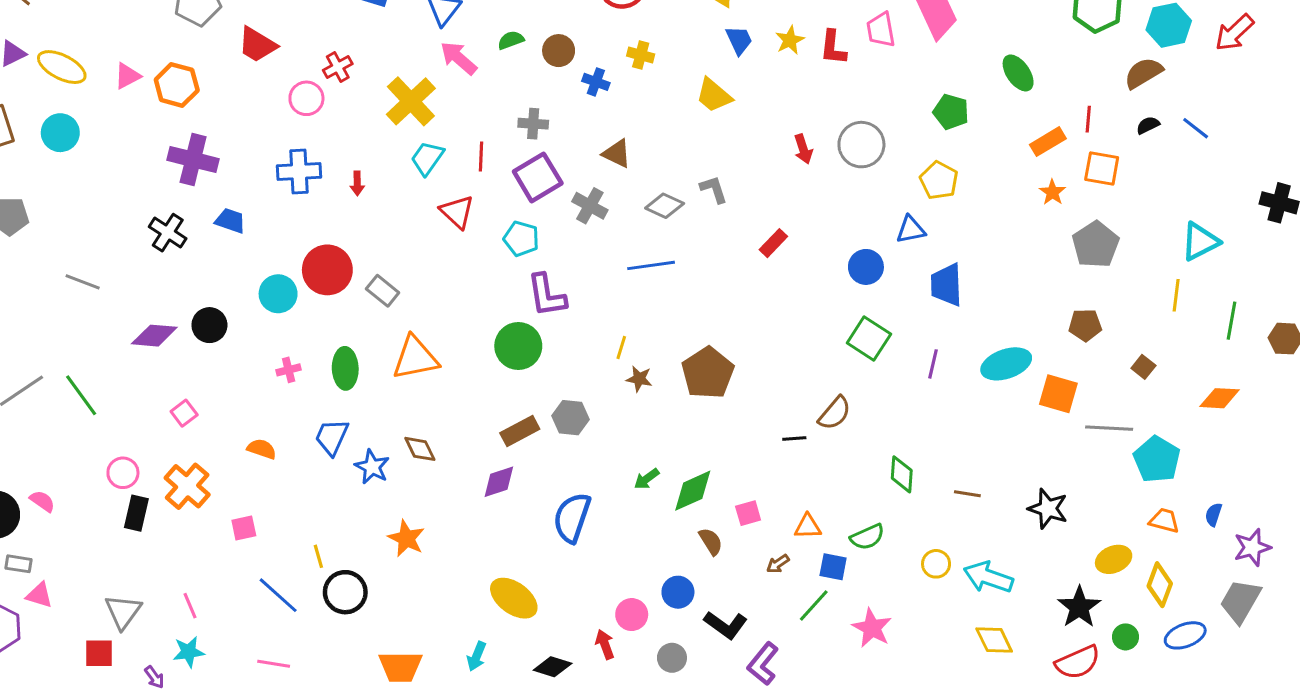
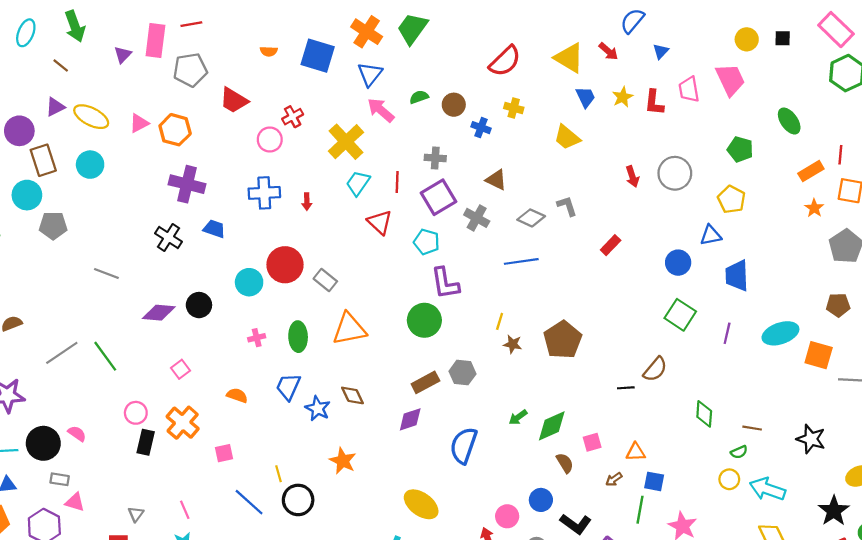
green semicircle: (867, 537) -> (739, 452), moved, size x0.7
green line: (814, 606) -> (640, 510), turned -32
gray triangle: (123, 612) -> (136, 514), size x0.6

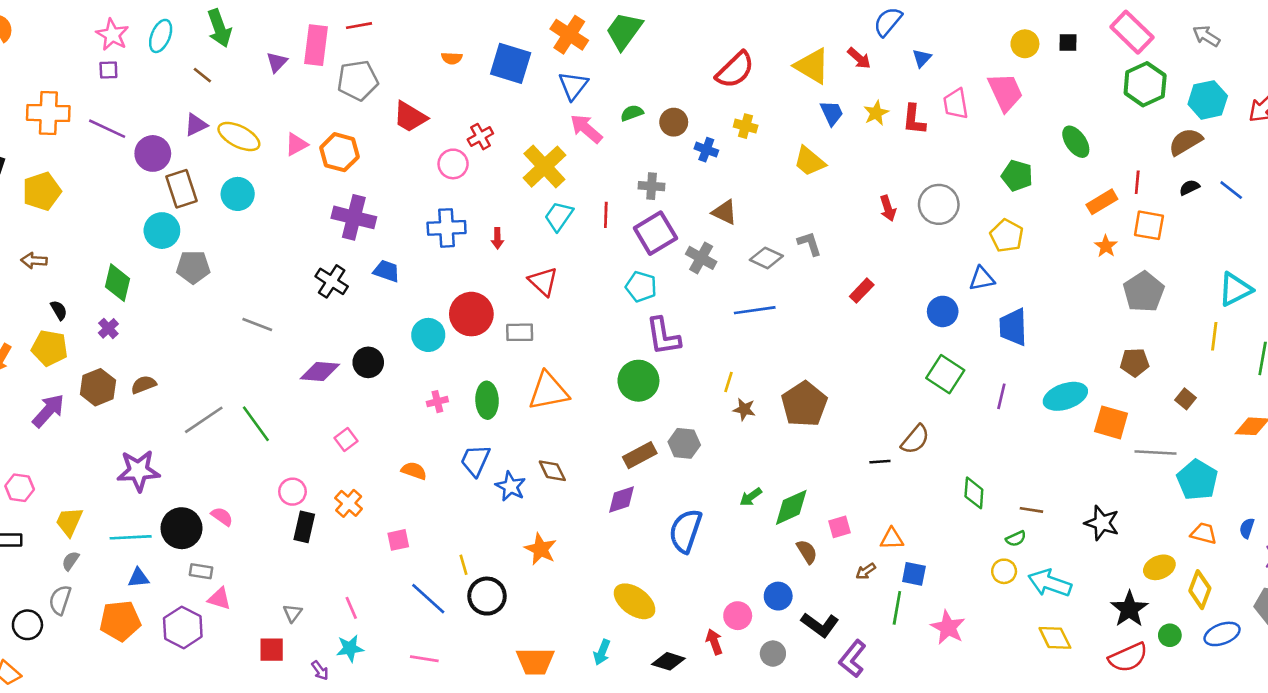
red triangle: (380, 222) -> (543, 281), moved
gray rectangle: (325, 280) -> (520, 332), turned -40
orange cross: (183, 423) -> (349, 503), size x0.7

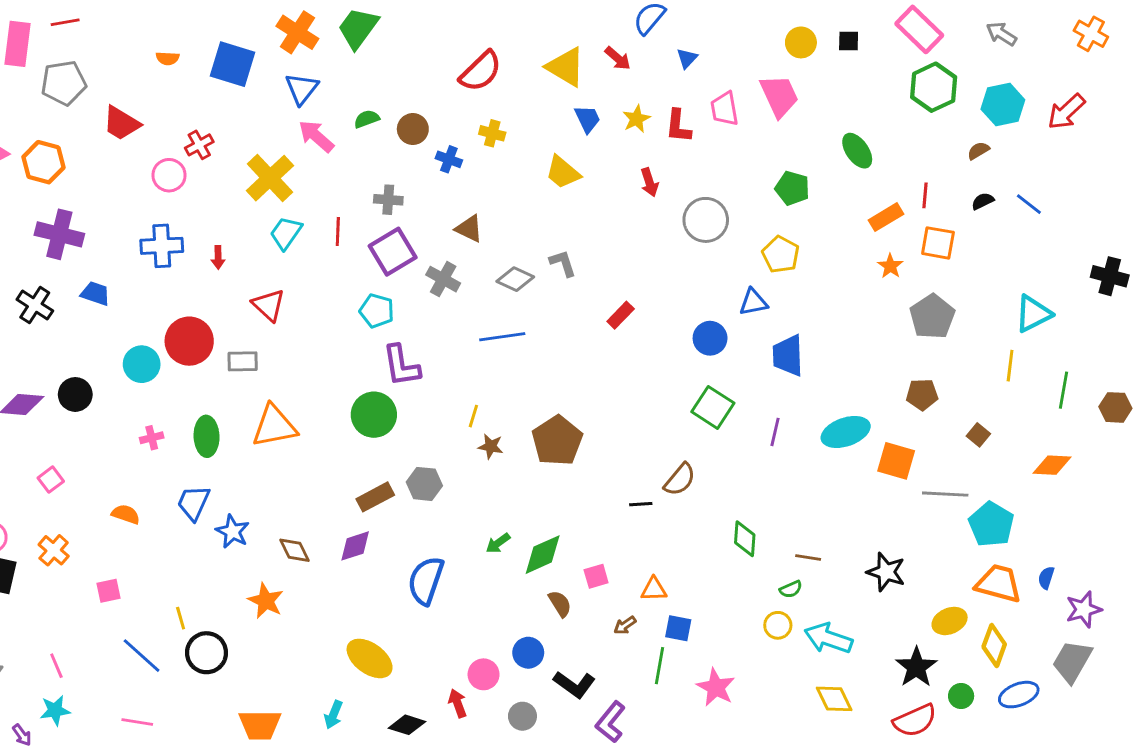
brown semicircle: (1185, 142) -> (978, 151), size x0.6
red arrow: (888, 208) -> (649, 182), moved
brown diamond: (552, 471) -> (295, 550), moved
orange trapezoid: (1204, 533) -> (999, 583), size x1.6

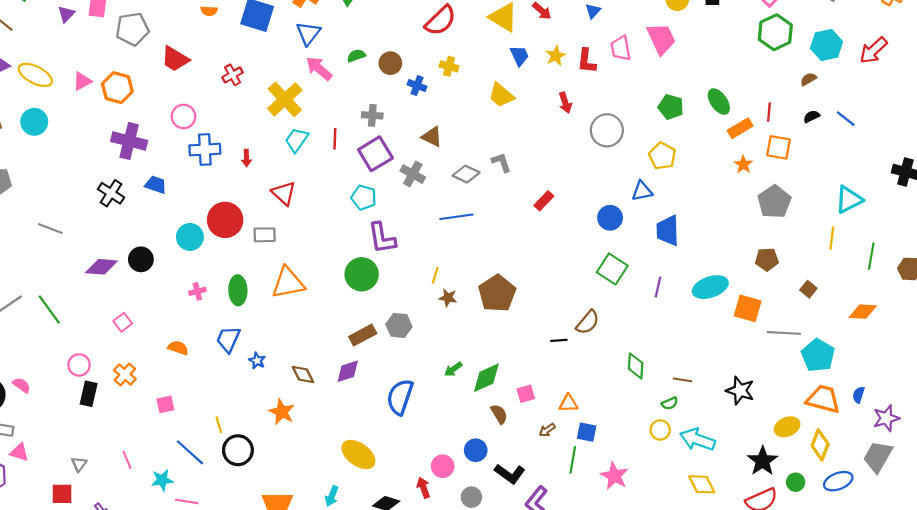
green ellipse: (857, 151) -> (719, 102), moved
pink circle: (169, 175) -> (184, 116), moved
blue star: (232, 532) -> (257, 361), size x0.7
cyan star: (55, 710) -> (162, 480), moved

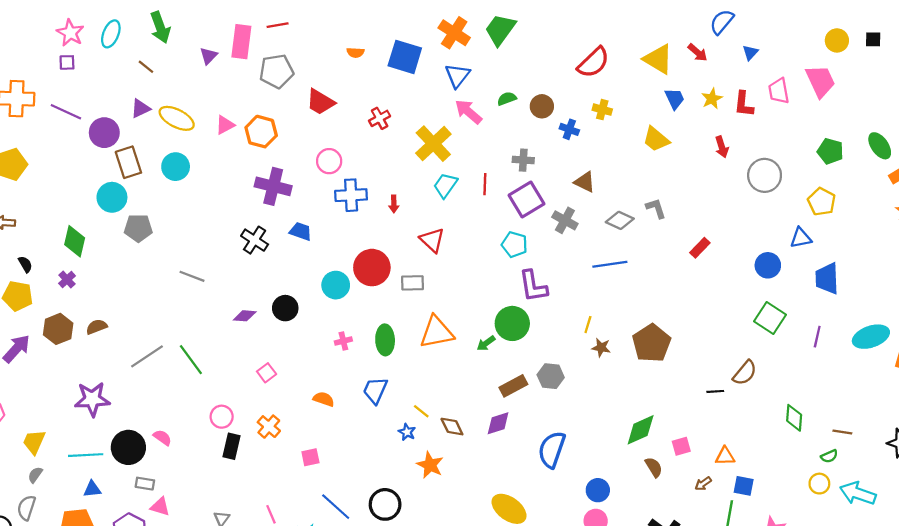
purple diamond: (101, 267) -> (245, 316), size x0.7
blue star: (257, 361) -> (407, 432), moved
green arrow: (453, 369) -> (486, 343), moved
yellow line: (219, 425) -> (421, 411), moved, turned -35
blue circle: (476, 450) -> (598, 490), moved

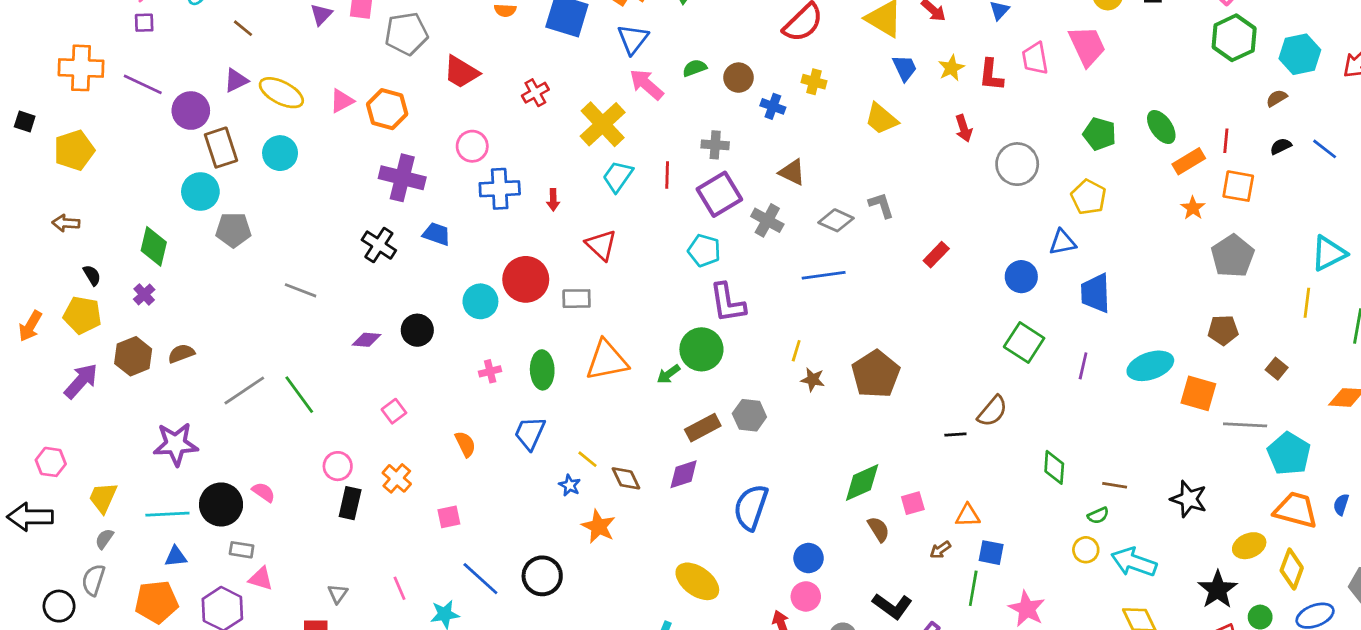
orange semicircle: (324, 399) -> (465, 444), turned 45

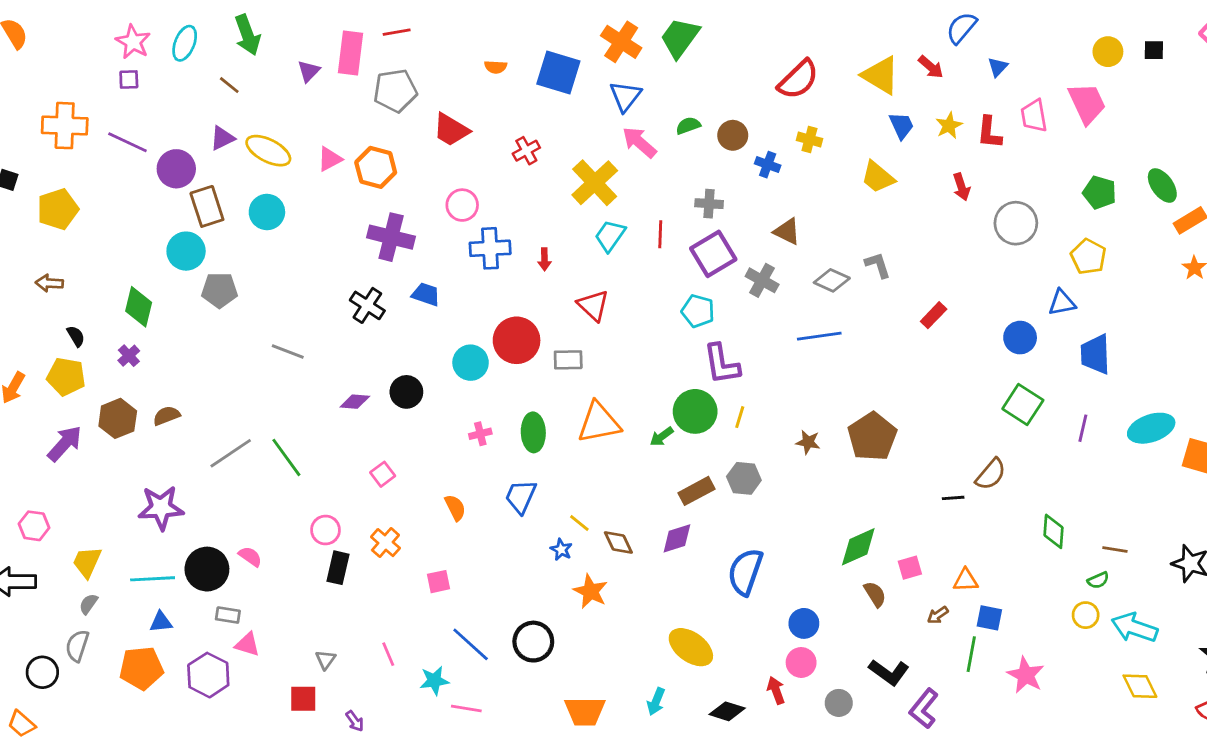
yellow line: (796, 351) -> (740, 417), moved

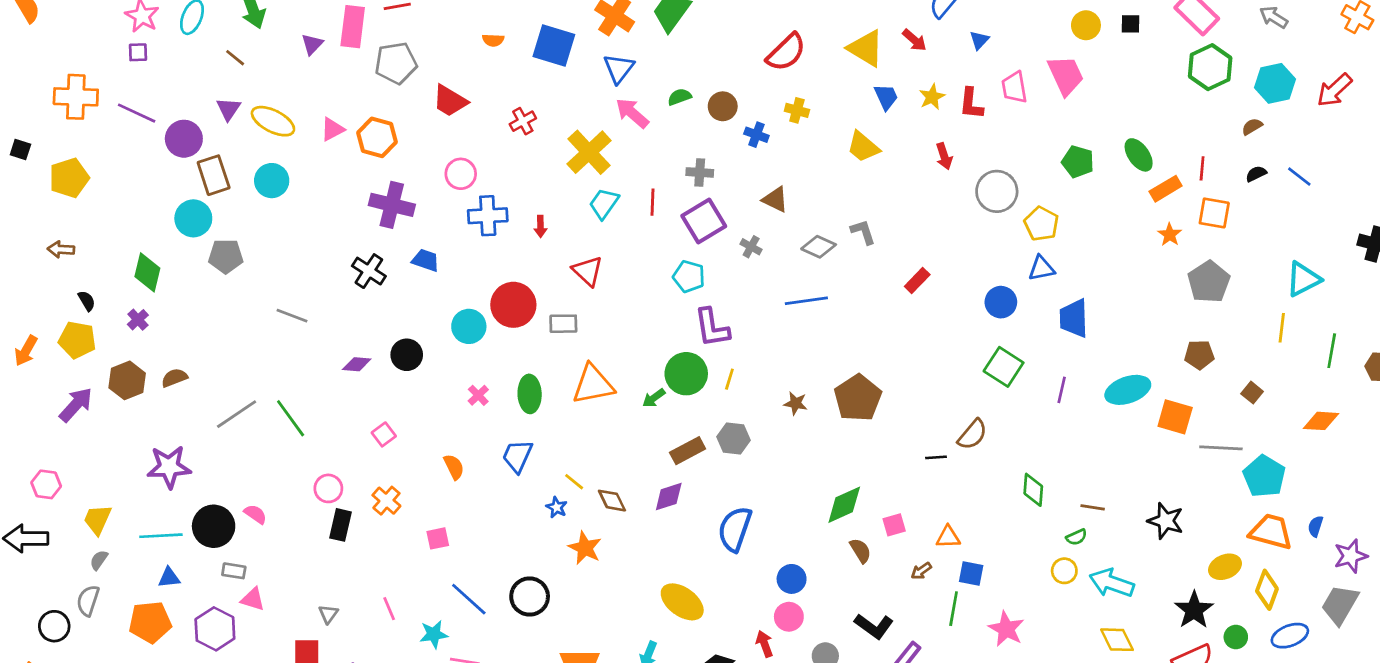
purple triangle: (222, 138) -> (228, 109), turned -30
yellow pentagon: (1088, 257) -> (1041, 224), moved
gray cross: (762, 280) -> (751, 247), size x0.7
pink cross: (480, 434) -> (478, 395), turned -30

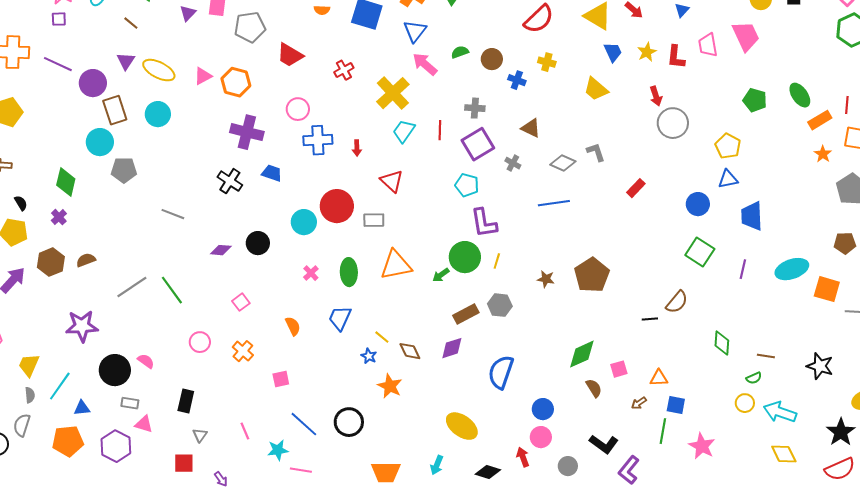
gray circle: (997, 191) -> (673, 123), moved
black rectangle: (341, 525) -> (186, 401), moved
cyan line: (161, 536) -> (60, 386), moved, turned -52
gray semicircle: (99, 560) -> (30, 395), turned 140

